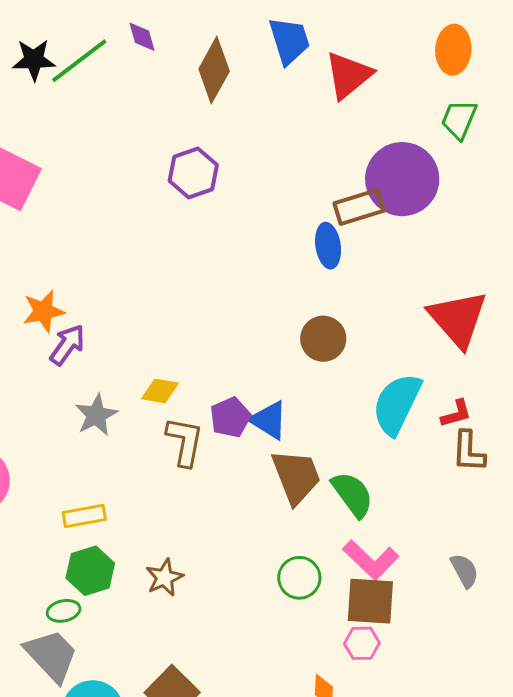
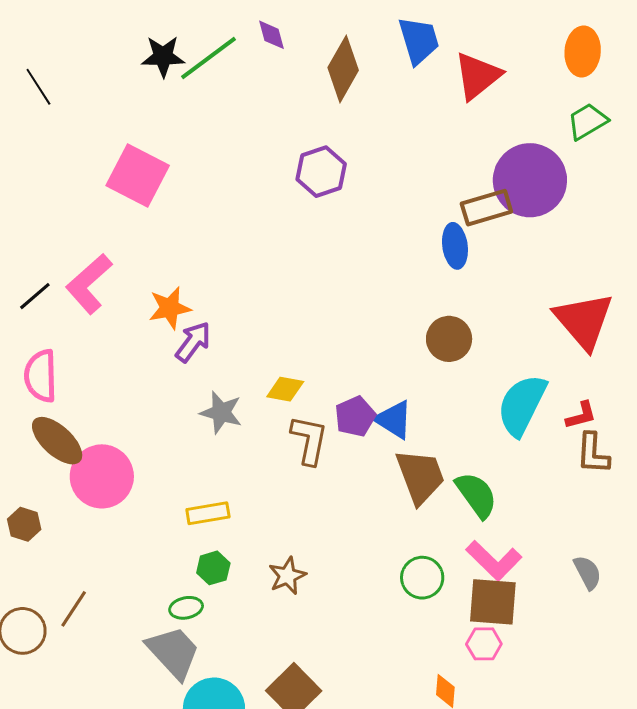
green trapezoid: (459, 119) -> (587, 121), turned 36
gray star: (96, 415) -> (221, 412), turned -30
green hexagon: (90, 571) -> (213, 568), size x0.7

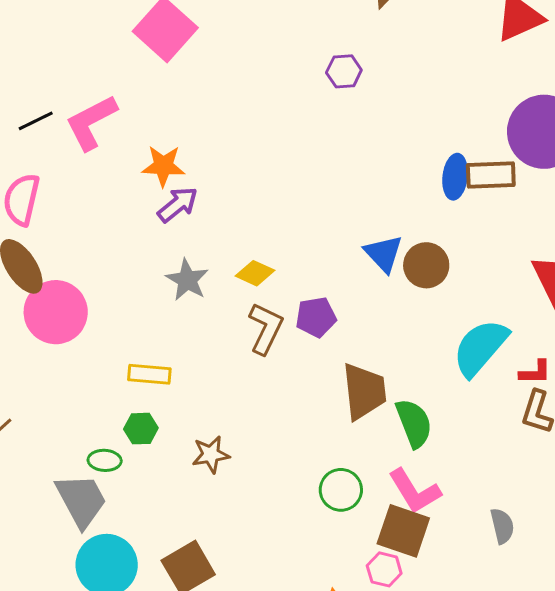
purple hexagon: (321, 172) -> (344, 71), size x0.7
brown rectangle: (486, 208) -> (491, 175), moved
blue triangle: (394, 420) -> (384, 254), moved

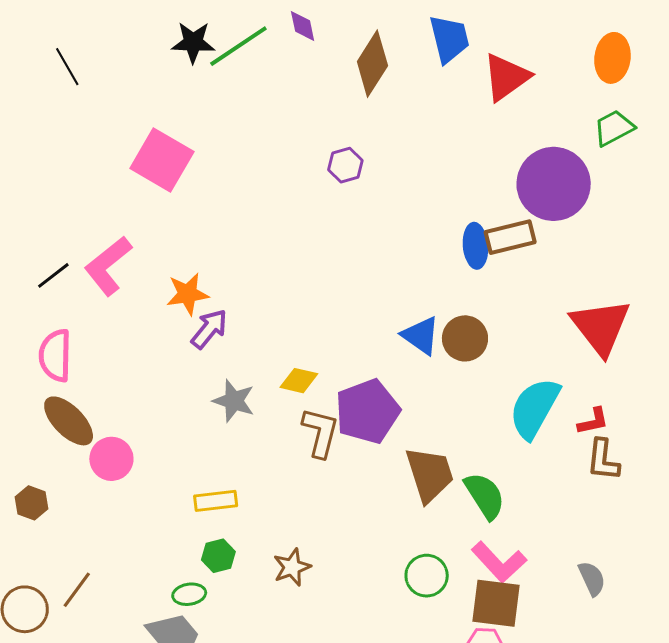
pink circle: (56, 312) -> (111, 459), size x0.7
purple pentagon: (316, 317) -> (367, 411), size x1.6

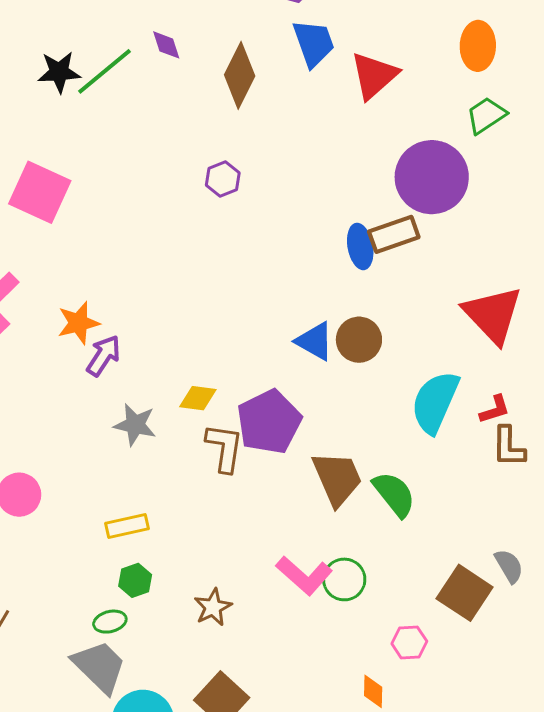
pink L-shape: (499, 562) -> (304, 575), moved
brown star: (292, 567) -> (213, 607), moved
brown square: (496, 603) -> (465, 593), moved, turned 32

